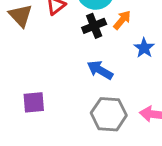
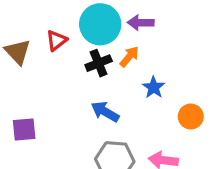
purple square: (34, 102) -> (24, 129), moved

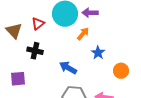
black cross: (99, 63) -> (35, 51), moved, turned 35

